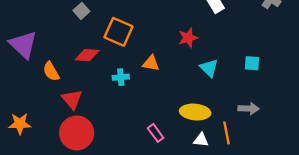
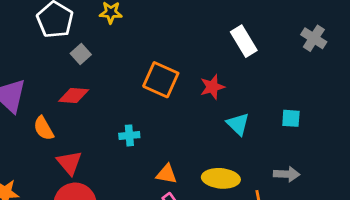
orange square: (118, 32) -> (161, 80), moved
red diamond: (87, 55) -> (74, 95), moved
orange triangle: (151, 63) -> (167, 174), moved

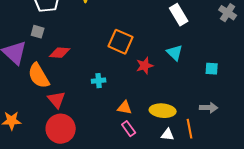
gray square: (81, 54) -> (38, 32), moved, turned -32
red star: (212, 87) -> (145, 66), moved
cyan triangle: (238, 124) -> (175, 53), moved
orange semicircle: (44, 128) -> (39, 76), size x1.5

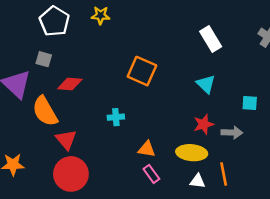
red star: (145, 66) -> (204, 124), moved
gray arrow: (209, 108) -> (232, 133), moved

